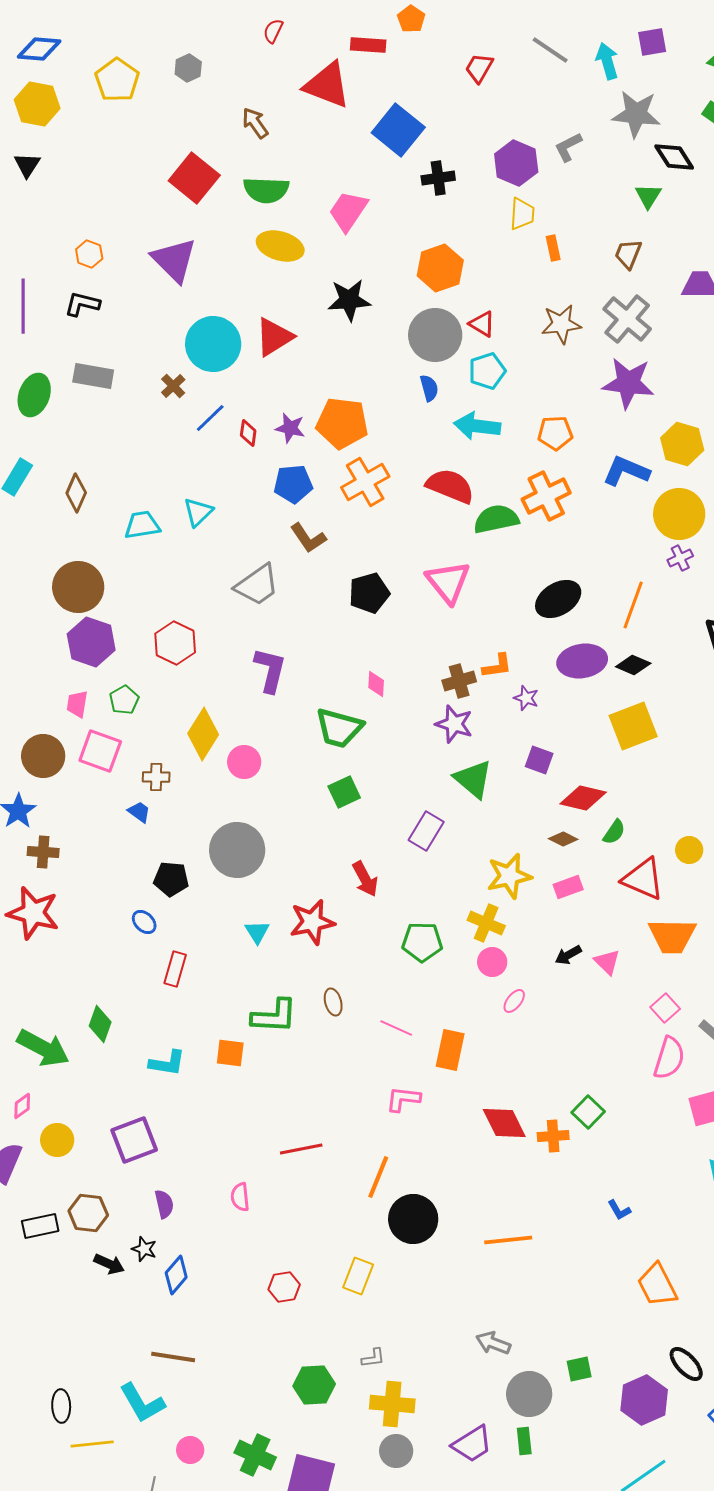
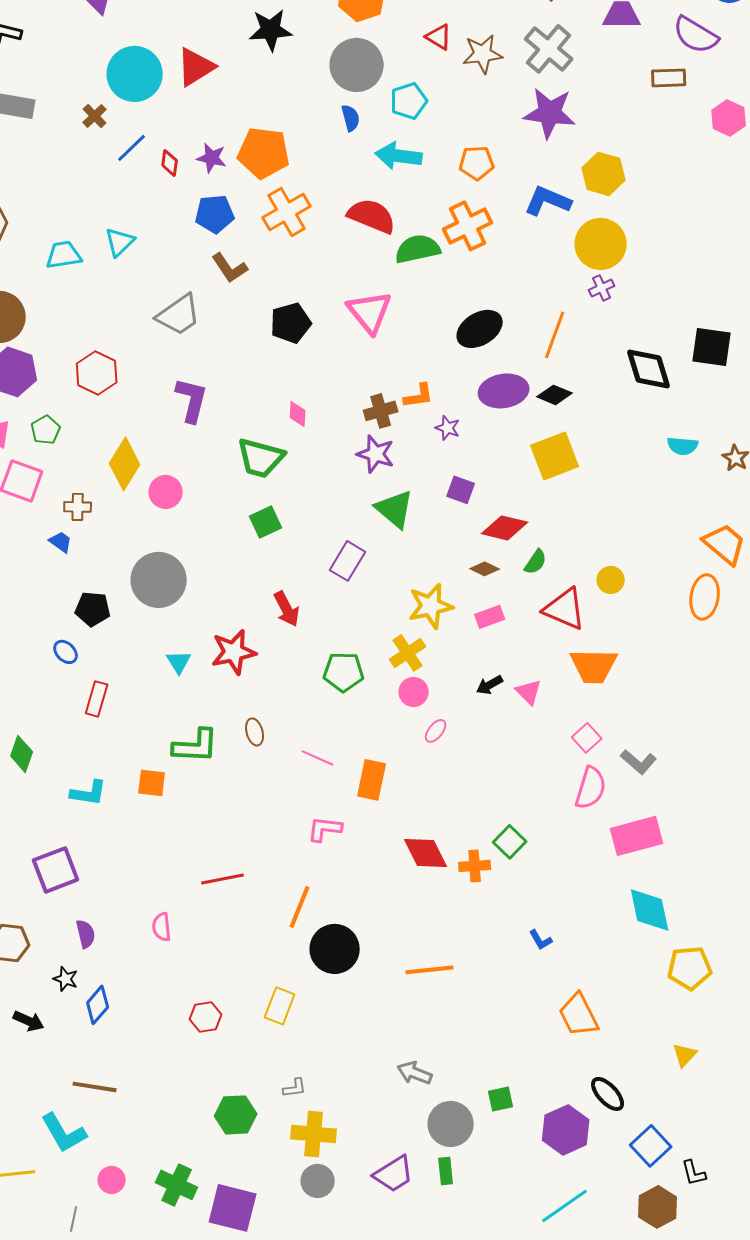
red triangle: (482, 324) -> (439, 37), moved
yellow cross: (486, 923) -> (408, 653), turned 33
black arrow: (109, 1264) -> (29, 1021), moved

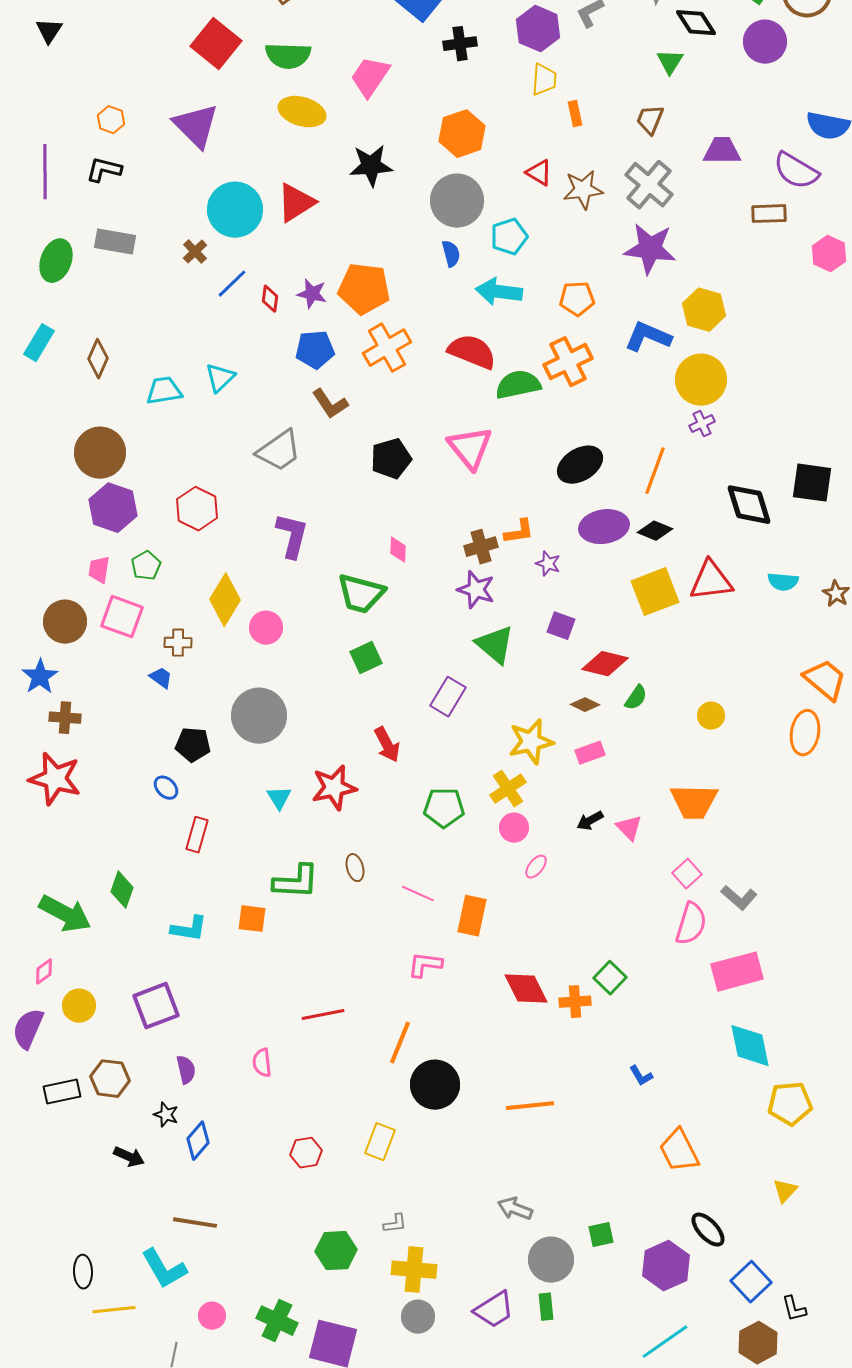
red triangle: (565, 609) -> (711, 581), moved, turned -30

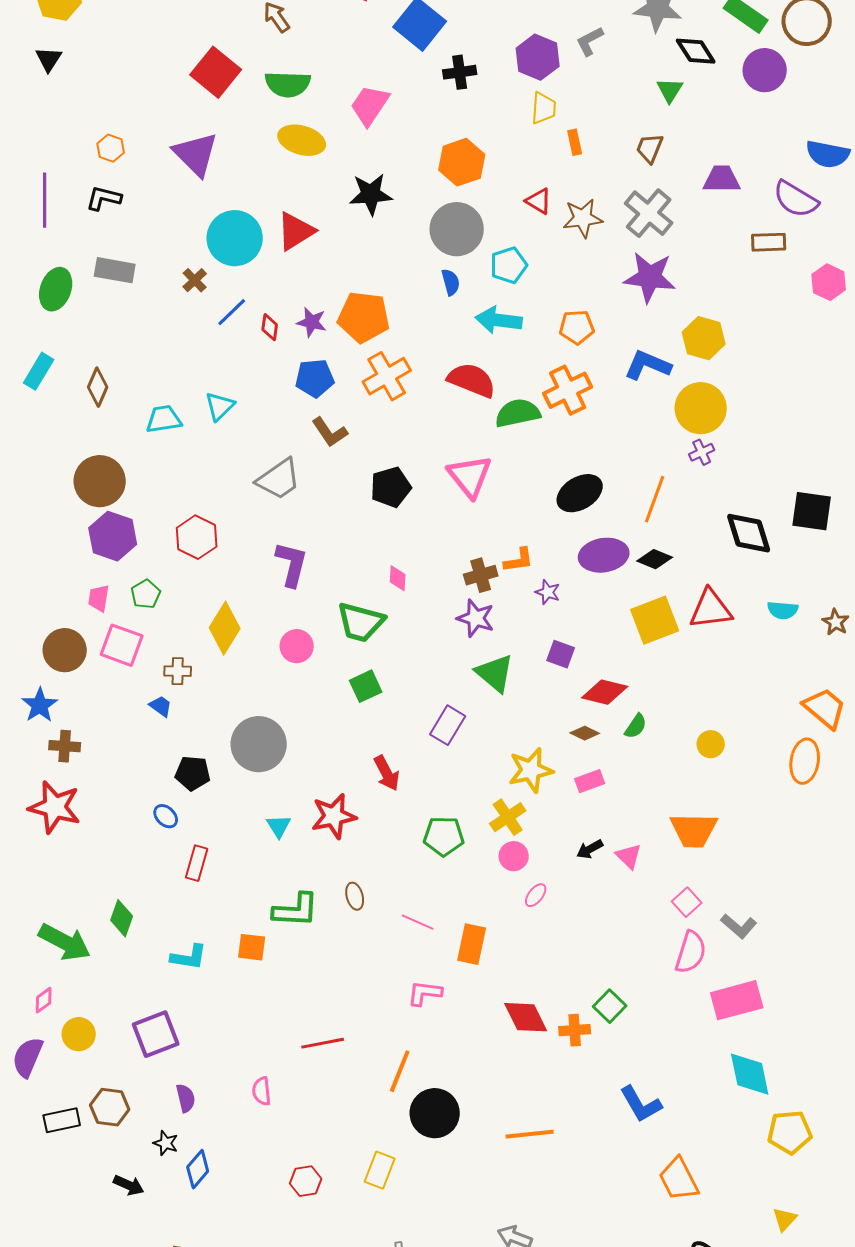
pink circle: (266, 628) -> (297, 646), moved
blue L-shape: (641, 1076) -> (641, 1104), size x1.8

